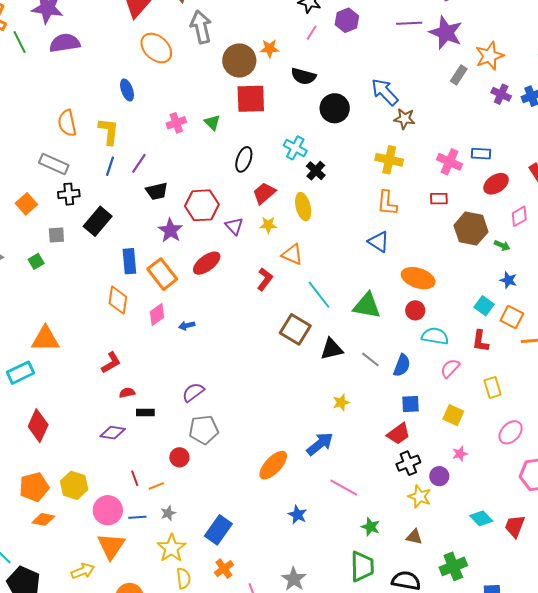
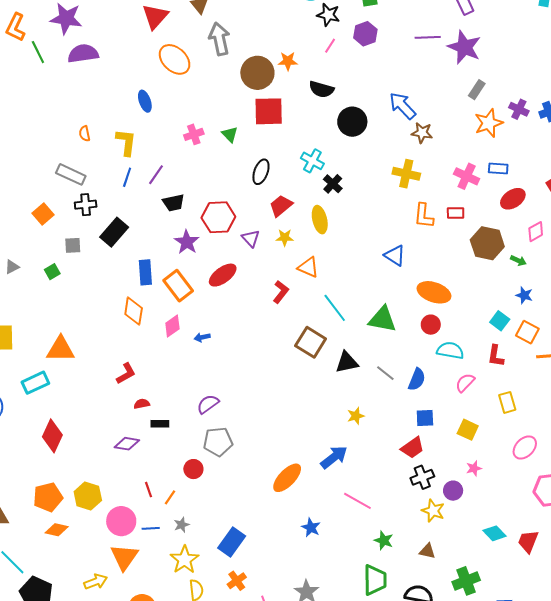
orange star: (490, 56) -> (489, 123), moved
orange semicircle: (67, 123) -> (85, 134), size x0.6
orange L-shape: (387, 203) -> (424, 216), moved
orange line: (156, 486) -> (170, 497), turned -35

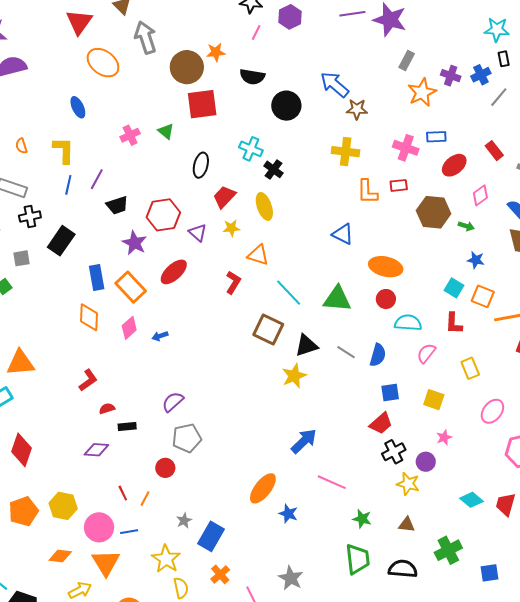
yellow star: (356, 416) -> (294, 376), moved, size x1.4
orange ellipse: (287, 478) -> (263, 488), moved
gray star: (182, 525) -> (184, 521), moved
orange diamond: (57, 530) -> (60, 556), moved

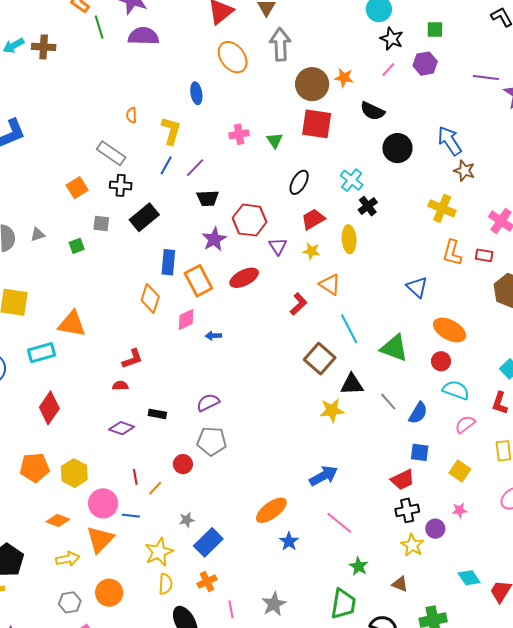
red semicircle: (107, 409) -> (120, 386), moved

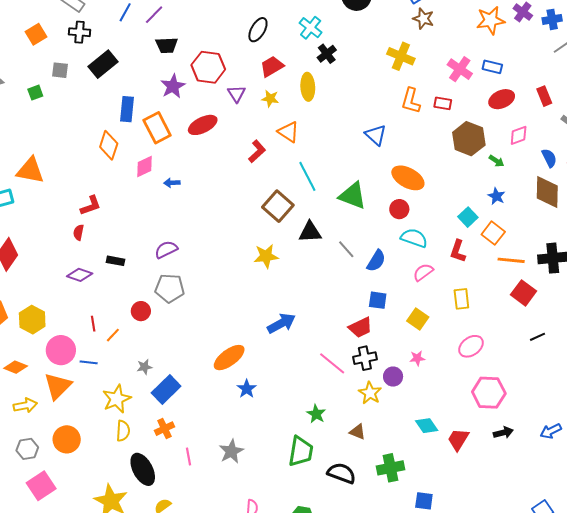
red semicircle: (120, 386) -> (79, 232), turned -77
yellow star: (332, 410) -> (266, 256), moved
pink line: (339, 523) -> (332, 363), moved

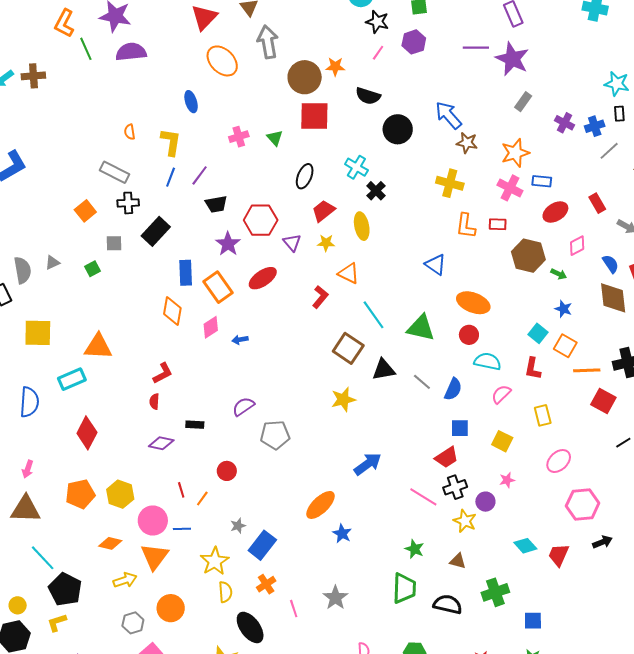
orange star: (491, 20) -> (515, 153), moved
gray pentagon: (170, 288) -> (275, 435), moved

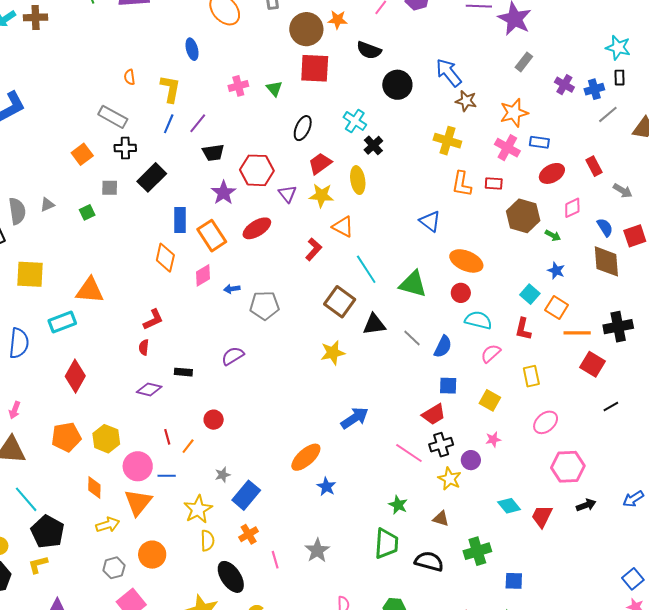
yellow star: (326, 243) -> (321, 195), size x1.4
gray pentagon: (275, 435) -> (265, 305), moved
orange diamond: (110, 543) -> (94, 488), turned 75

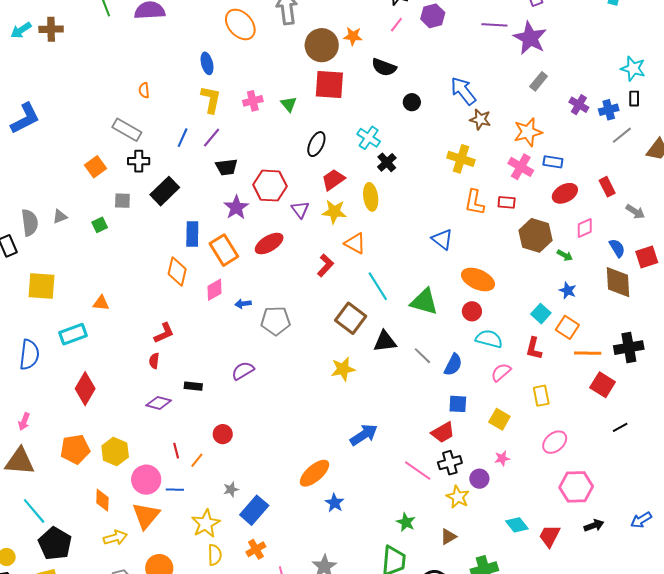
black circle: (397, 85) -> (412, 102), size x0.6
yellow L-shape: (170, 89) -> (211, 100), moved
orange triangle: (90, 290) -> (101, 303), size x0.6
brown triangle: (441, 519) -> (448, 537), turned -48

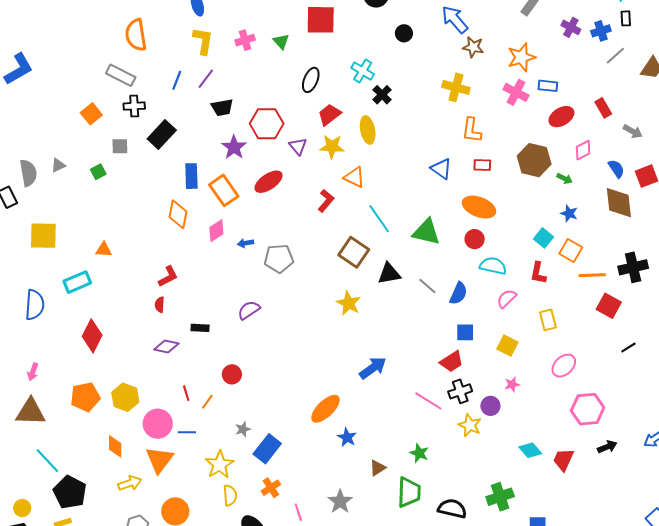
orange semicircle: (144, 90) -> (136, 35), size x2.0
red rectangle: (507, 202) -> (482, 165), moved
yellow star: (343, 369) -> (349, 303), turned -30
brown triangle: (448, 537) -> (378, 468), moved

